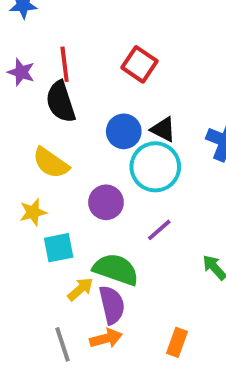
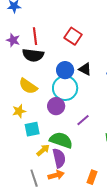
black semicircle: (61, 102) -> (33, 55), turned -65
cyan circle: (155, 167) -> (65, 88), moved

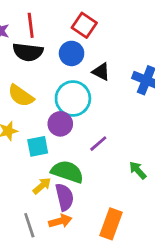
blue circle: (65, 70) -> (72, 53), moved
cyan square: (32, 129) -> (38, 146), moved
orange rectangle: (92, 177) -> (111, 224), size x1.5

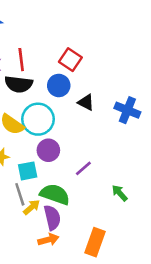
cyan circle: (73, 99) -> (38, 119), moved
gray line: (29, 225) -> (20, 194), moved

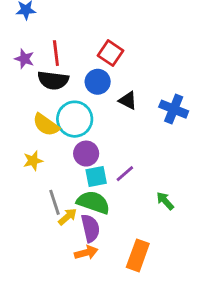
cyan square: (28, 171) -> (96, 176), moved

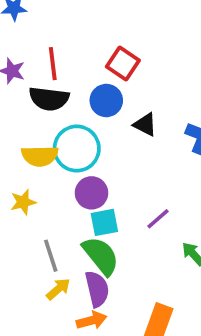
yellow semicircle: (46, 125) -> (40, 156), turned -36
purple line: (125, 174) -> (158, 219), moved
green semicircle: (93, 202) -> (101, 256), turned 32
yellow arrow: (67, 217) -> (58, 289), moved

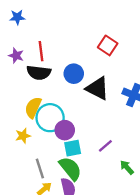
red square: (123, 64) -> (108, 45), moved
black triangle: (145, 125) -> (97, 88), size x1.6
cyan circle: (77, 149) -> (50, 118), moved
yellow semicircle: (40, 156) -> (33, 108), turned 115

